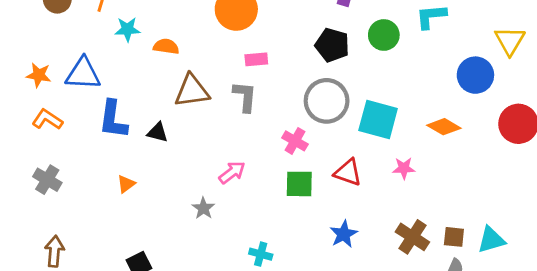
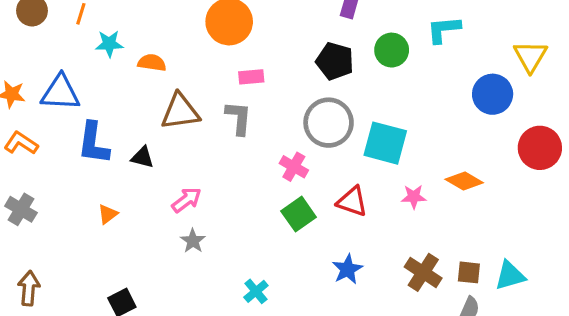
orange diamond: (444, 127) -> (464, 181), moved
pink arrow: (232, 172) -> (187, 200), moved
green square: (299, 184) -> (299, 214), turned -36
cyan cross: (261, 254) -> (256, 291), turned 35

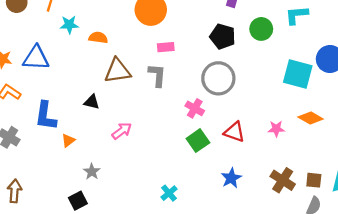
blue L-shape: (94, 143) -> (46, 116), moved
cyan square: (385, 143) -> (298, 74), moved
gray star: (193, 241) -> (92, 172), moved

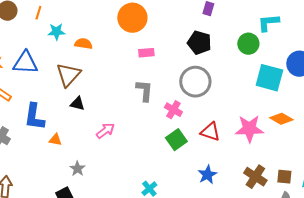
green circle: (261, 29) -> (248, 44), moved
brown triangle: (118, 71) -> (68, 75), moved, turned -40
gray L-shape: (157, 75) -> (144, 91), moved
pink star: (276, 129) -> (249, 129), size x1.8
orange triangle: (68, 141) -> (55, 140), turned 48

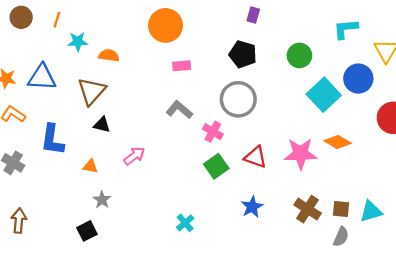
cyan L-shape: (268, 23) -> (346, 29), moved
cyan square: (269, 78) -> (324, 95), turned 32
gray L-shape: (144, 91) -> (179, 110), turned -55
orange triangle: (55, 140) -> (90, 166), moved

